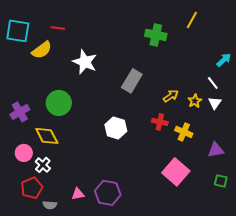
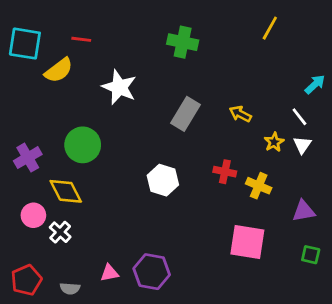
green cross: (156, 35) -> (183, 42), moved
yellow arrow: (171, 96) -> (240, 114), moved, turned -119
pink square: (176, 172) -> (247, 242), turned -32
red pentagon: (32, 188) -> (26, 280), moved

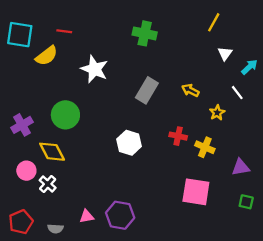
white triangle: (302, 145) -> (225, 54), moved

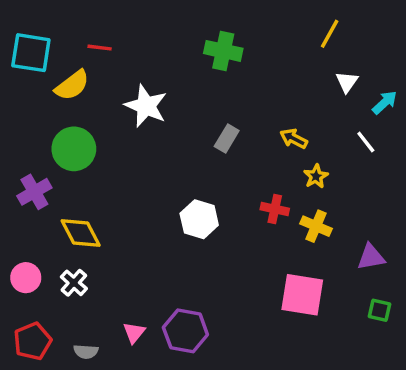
gray rectangle: (147, 90) -> (227, 139), size x0.7
yellow star: (217, 113) -> (316, 176), moved
green circle: (65, 115) -> (74, 149), moved
pink circle: (26, 171) -> (26, 278), moved
pink triangle: (87, 216) -> (134, 333), turned -40

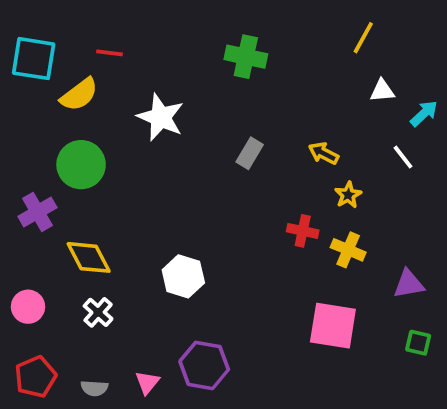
white triangle: (347, 82) -> (382, 91), turned 50
white hexagon: (199, 219) -> (183, 276), moved
white cross: (74, 283) -> (98, 312), moved
pink triangle: (134, 333) -> (147, 382), moved

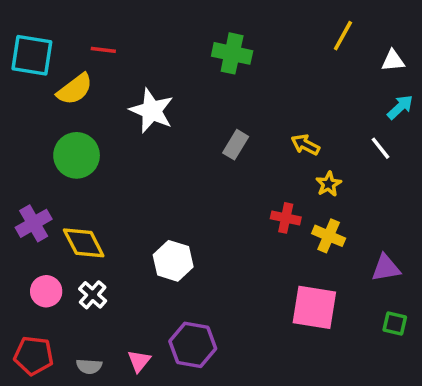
white triangle: (382, 91) -> (393, 61), moved
purple cross: (37, 212) -> (34, 223), moved
pink circle: (28, 307) -> (46, 291), moved
red pentagon: (36, 377) -> (34, 356), turned 30

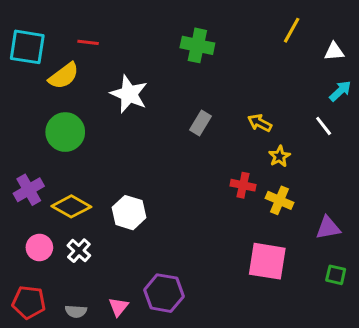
yellow diamond: (84, 243) -> (71, 206), turned -33
white hexagon: (173, 261) -> (129, 213), moved

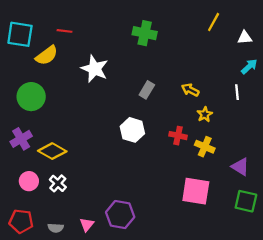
white line: (324, 126) -> (237, 92), turned 32
green circle: (65, 132) -> (31, 97), moved
white hexagon: (129, 213) -> (132, 130), moved
purple triangle: (328, 228) -> (240, 167), turned 42
green square: (336, 275) -> (246, 201), size x1.5

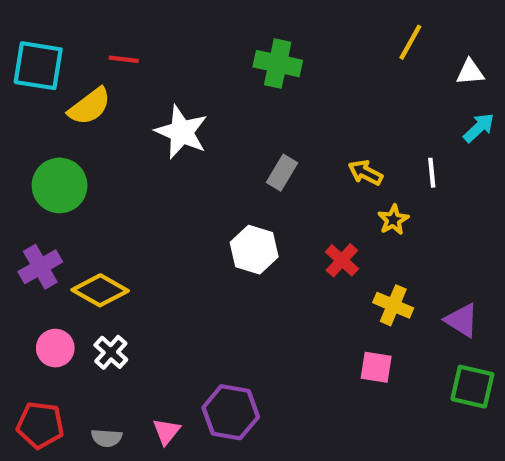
white line: (237, 92) -> (432, 173), moved
red cross: (178, 136) -> (342, 260), turned 30
yellow cross: (205, 147) -> (393, 305), moved
pink square: (196, 191) -> (376, 367), size x0.6

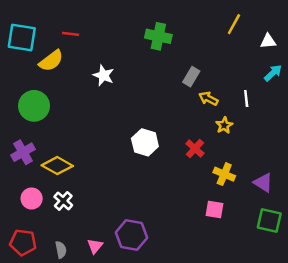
white star: (181, 132) -> (104, 75), size x0.7
gray rectangle: (282, 173) -> (191, 77), moved
gray semicircle: (107, 438) -> (61, 250), turned -105

